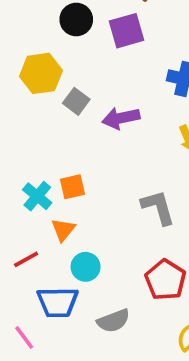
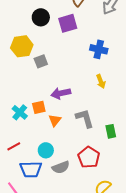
gray square: (76, 101) -> (41, 61), turned 32
purple arrow: (121, 118) -> (61, 93), moved
orange triangle: (63, 230) -> (55, 120), moved
gray semicircle: (113, 321) -> (61, 167), moved

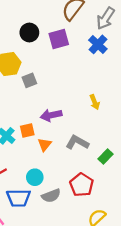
blue cross: (99, 49) -> (98, 44), moved, turned 30
gray L-shape: (85, 118) -> (77, 142), turned -45
green rectangle: (111, 131) -> (106, 157), turned 56

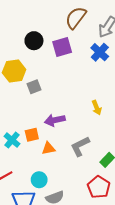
gray L-shape: (77, 142) -> (80, 146), turned -55
orange triangle: (45, 145) -> (49, 148), turned 40
red pentagon: (82, 185) -> (99, 187), moved

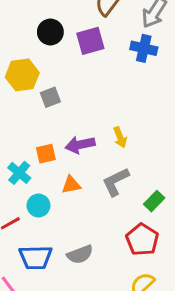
blue cross: (100, 52) -> (144, 48), turned -30
yellow arrow: (97, 108) -> (120, 137), moved
orange square: (32, 135) -> (46, 154), moved
cyan circle: (39, 180) -> (38, 206), moved

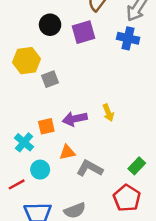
gray L-shape: (116, 182) -> (90, 168), moved, turned 55

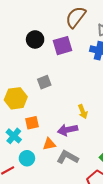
yellow hexagon: (26, 61) -> (16, 98), moved
gray square: (50, 79) -> (44, 82), moved
purple arrow: (75, 119) -> (68, 130), moved

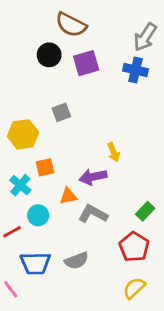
brown semicircle: (76, 17) -> (71, 25), moved, turned -100

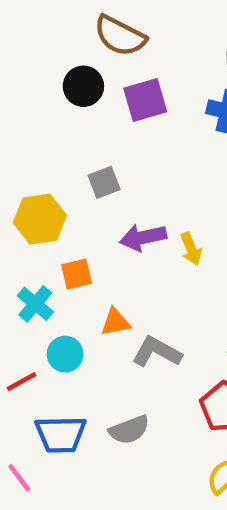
purple arrow: (93, 177) -> (143, 237), moved

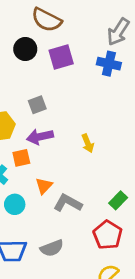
purple arrow: (143, 237) -> (40, 137), moved
orange triangle: (115, 322) -> (44, 186), turned -36

